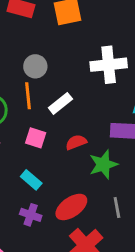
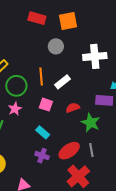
gray circle: (35, 66) -> (56, 46), moved
green star: (103, 164) -> (91, 123), turned -30
gray line: (117, 207) -> (91, 150), moved

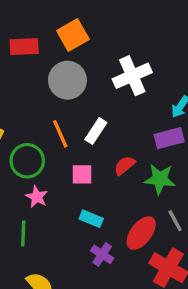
gray circle: (56, 46) -> (67, 80), size x1.5
purple cross: (42, 156) -> (102, 254), turned 32

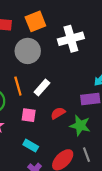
white cross: (132, 76) -> (71, 39), moved

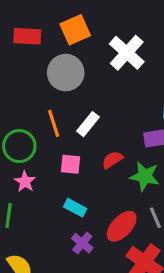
white cross: (71, 39) -> (127, 53), turned -30

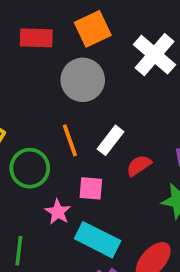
red semicircle: (112, 160) -> (139, 165), moved
pink star: (25, 182) -> (58, 212), moved
cyan rectangle: (75, 208) -> (98, 240), size x1.6

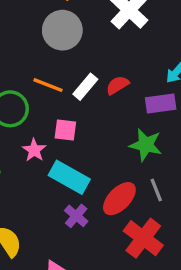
orange line: (70, 140) -> (48, 85), turned -52
red semicircle: (139, 165) -> (117, 85), moved

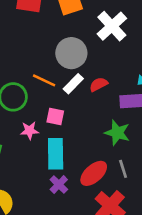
gray circle: (62, 30) -> (71, 53), moved
pink star: (34, 150) -> (30, 131), turned 30
cyan rectangle: (69, 177) -> (56, 154), turned 56

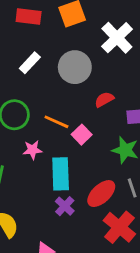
orange line: (44, 80) -> (56, 122), moved
white rectangle: (73, 84) -> (30, 63), moved
pink square: (55, 117) -> (82, 135), moved, turned 36

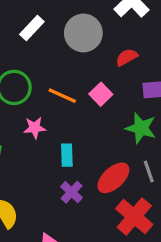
red semicircle: (104, 99) -> (127, 57), moved
pink square: (82, 135) -> (101, 94), moved
cyan rectangle: (61, 174) -> (67, 155), size x0.6

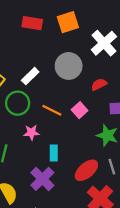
white rectangle: (32, 28) -> (30, 76), moved
purple cross: (72, 192) -> (42, 179), moved, size x1.5

